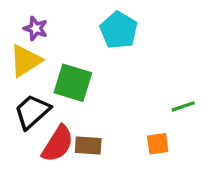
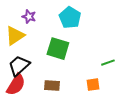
purple star: (36, 28) -> (29, 17), moved
green square: (73, 83) -> (58, 49), moved
red semicircle: (58, 144) -> (16, 85), moved

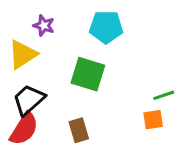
cyan pentagon: (70, 18) -> (106, 27), turned -30
orange square: (93, 85) -> (153, 120), moved
brown rectangle: (52, 86) -> (79, 130), turned 70

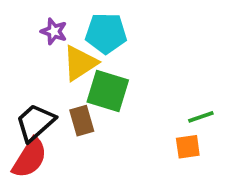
cyan pentagon: (106, 27) -> (106, 33), moved
yellow triangle: (23, 54) -> (80, 63), moved
brown rectangle: (79, 130) -> (82, 121), moved

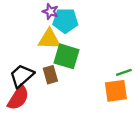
purple star: (54, 31) -> (50, 11), moved
yellow triangle: (80, 63) -> (49, 39), turned 35
orange square: (188, 147) -> (116, 91), size x1.5

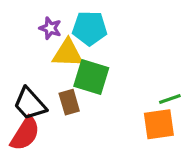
purple star: (50, 11) -> (50, 28), moved
black trapezoid: (22, 76) -> (30, 104), turned -90

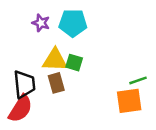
yellow triangle: (68, 53) -> (55, 60), moved
green square: (91, 77) -> (74, 63), size x0.6
black trapezoid: (30, 104) -> (24, 84), turned -144

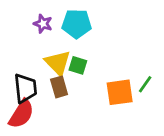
yellow triangle: (55, 60) -> (58, 63), turned 44
green line: (138, 80) -> (145, 84), turned -36
orange square: (129, 101) -> (120, 92), moved

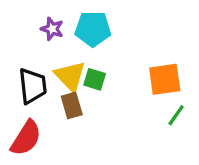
green line: (145, 84) -> (176, 115), moved
black trapezoid: (25, 88) -> (33, 86), moved
orange square: (120, 92) -> (165, 79), moved

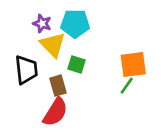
yellow triangle: (70, 76) -> (53, 45), moved
green line: (176, 115) -> (127, 86), moved
red semicircle: (26, 138) -> (55, 112), moved

